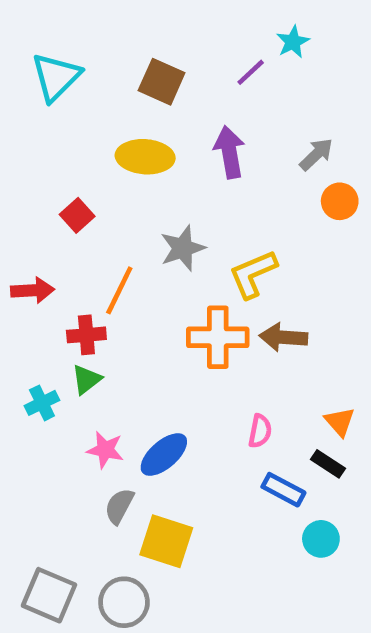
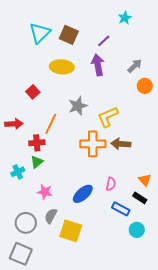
purple line: (251, 72) -> (104, 41), moved
cyan triangle: (56, 77) -> (40, 33), moved
blue ellipse: (164, 455) -> (83, 194), moved
gray circle: (124, 602) -> (26, 223), moved

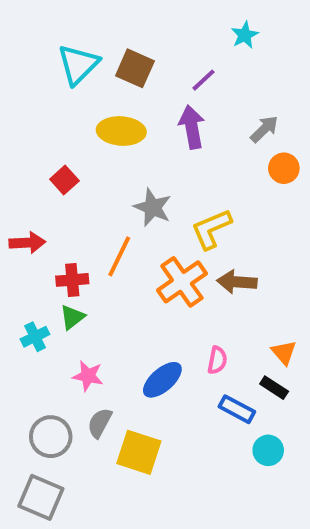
gray star: (78, 106) -> (153, 207), turned -30
orange line: (51, 124) -> (119, 256), moved
orange cross: (93, 144) -> (182, 282), turned -35

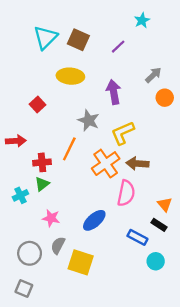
purple arrow: (192, 127) -> (114, 92), moved
pink semicircle: (217, 360) -> (126, 193), moved, size x1.6
gray square: (41, 497) -> (24, 289), size x0.7

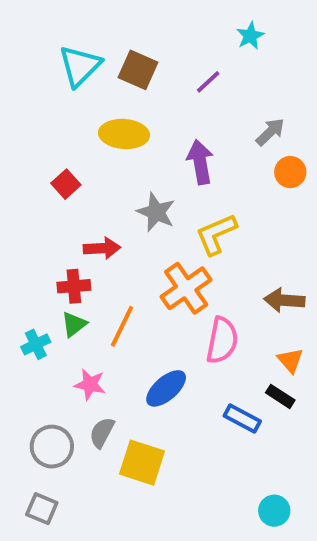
red arrow: (16, 141) -> (102, 248), moved
orange line: (69, 149) -> (122, 326), moved
brown arrow: (137, 164) -> (284, 300), moved
cyan circle: (156, 261) -> (274, 511), moved

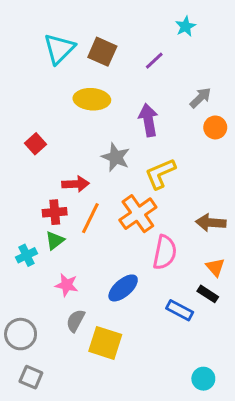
red square: (66, 184) -> (35, 144), moved
orange line: (122, 326) -> (90, 218), moved
gray circle: (52, 447) -> (21, 334), moved

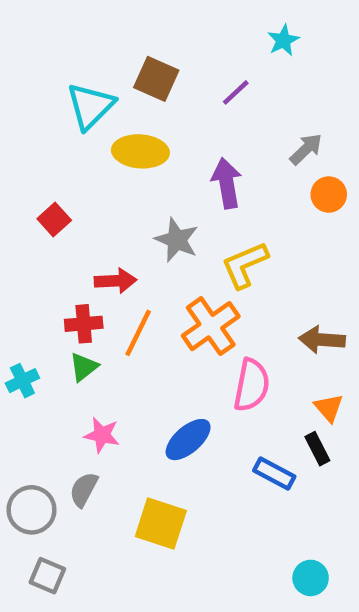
cyan triangle: (59, 49) -> (90, 106), moved
cyan cross: (26, 255) -> (22, 381), moved
black rectangle: (208, 294) -> (317, 449), turned 30
gray semicircle: (76, 321) -> (84, 489), moved

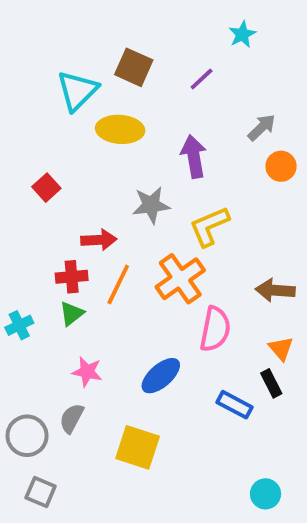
gray star: (177, 240) -> (151, 205), turned -30

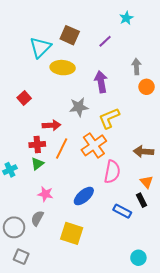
gray arrow: (262, 127) -> (136, 67), turned -49

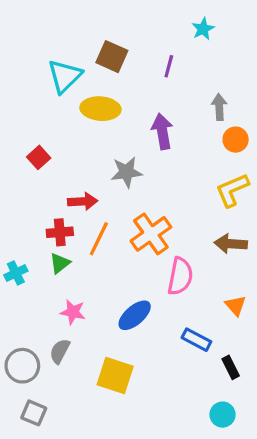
purple line: (105, 41) -> (169, 66), turned -32
yellow L-shape: (109, 118) -> (232, 190), moved
orange triangle: (147, 182) -> (236, 306), moved
black rectangle: (141, 200) -> (231, 367), moved

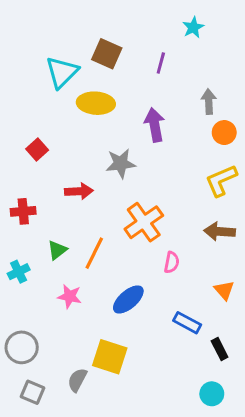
red cross: (60, 232) -> (23, 211), moved
orange line: (99, 239) -> (94, 253), moved
cyan cross: (16, 273) -> (19, 272), moved
pink semicircle: (180, 276) -> (172, 262), size x0.6
gray semicircle: (60, 351) -> (77, 380), moved

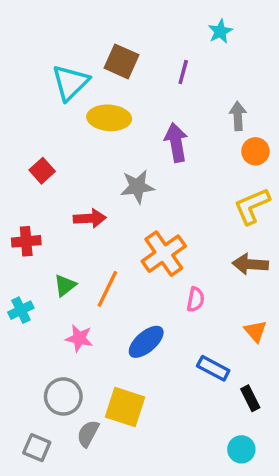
gray circle: (22, 347) -> (63, 396), moved

